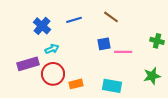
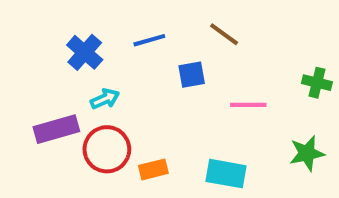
blue square: (104, 44) -> (192, 75), moved

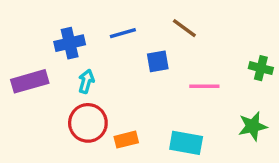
blue cross: (85, 52) -> (70, 43), turned 36
cyan arrow: (105, 99) -> (86, 81), turned -50
purple rectangle: (56, 129) -> (30, 81), moved

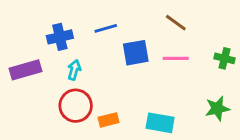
brown line: (184, 28) -> (176, 23), moved
blue square: (158, 61) -> (136, 53), size x1.4
pink line: (204, 86) -> (176, 58), moved

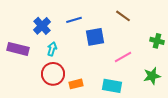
blue cross: (60, 37) -> (42, 26), turned -30
pink line: (176, 58) -> (123, 57), moved, turned -30
purple rectangle: (26, 70) -> (18, 49), turned 30

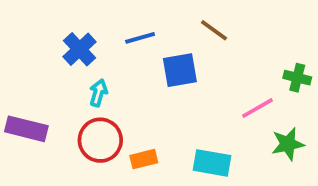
brown line: (123, 16) -> (214, 30), moved
purple rectangle: (18, 49) -> (26, 129), moved
pink line: (123, 57) -> (257, 108), moved

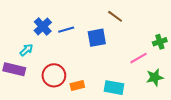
blue line: (140, 38) -> (66, 30), moved
green cross: (297, 78) -> (160, 42), turned -32
cyan arrow: (98, 93) -> (26, 50), moved, turned 32

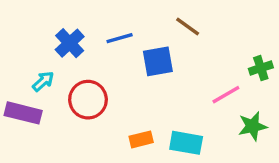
blue line: (66, 30) -> (120, 38), moved
red circle: (54, 75) -> (88, 100), moved
orange rectangle: (77, 86) -> (141, 139), moved

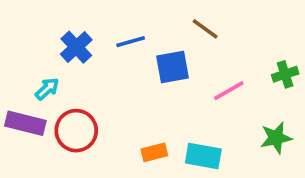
pink line: (226, 95) -> (229, 91), moved
red circle: (88, 100) -> (76, 131), moved

